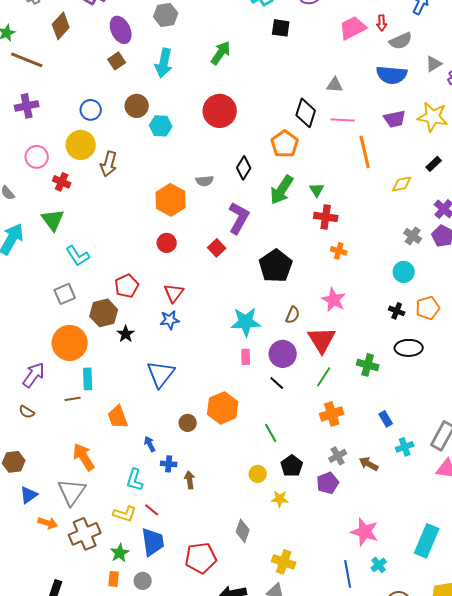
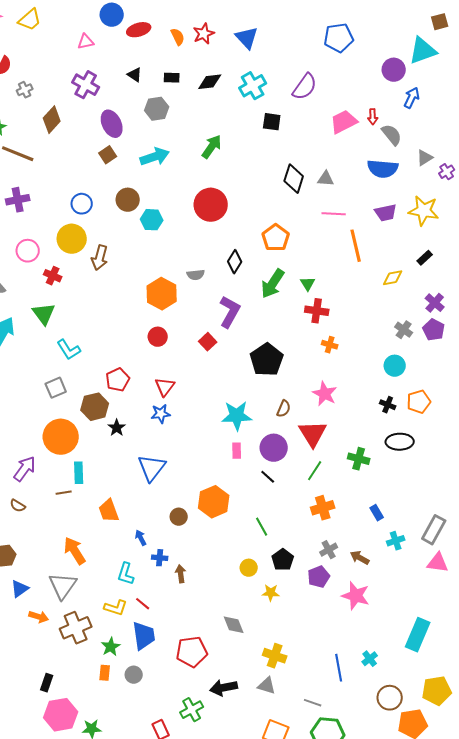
gray semicircle: (401, 41) -> (392, 135), turned -105
cyan arrow: (164, 63) -> (155, 157), turned -120
black diamond: (306, 113) -> (294, 179), moved
gray diamond: (243, 531) -> (234, 625), turned -40
pink star: (365, 532) -> (356, 596), moved

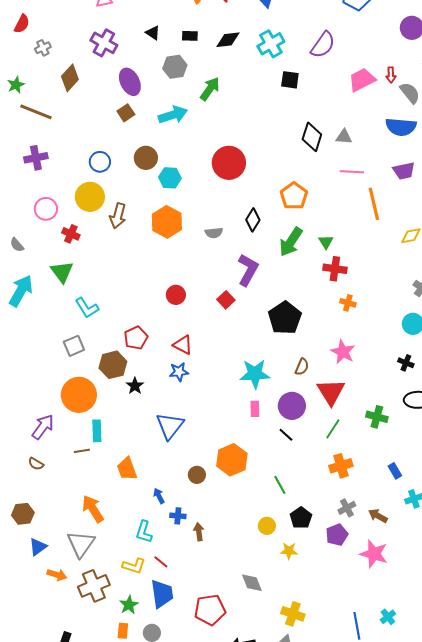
green arrow: (212, 147) -> (210, 89), moved
orange hexagon: (162, 294) -> (167, 222), moved
red triangle: (165, 387) -> (183, 345), turned -40

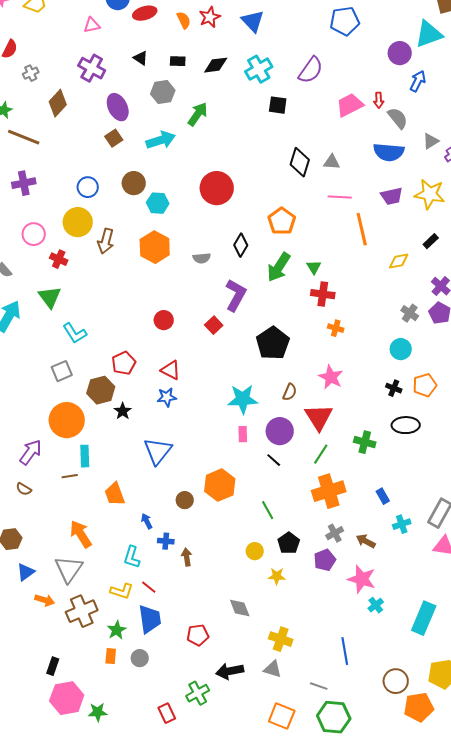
orange cross: (341, 466) -> (329, 491), size x1.4
red pentagon: (210, 610) -> (198, 635), size x0.7
cyan cross: (388, 617) -> (376, 605), moved

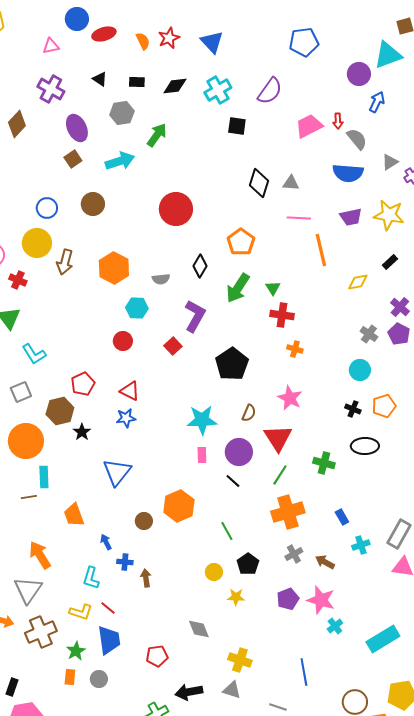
cyan hexagon: (158, 203) -> (137, 308), moved
purple pentagon: (325, 560) -> (288, 599), moved
cyan rectangle: (424, 618) -> (383, 639), turned 36

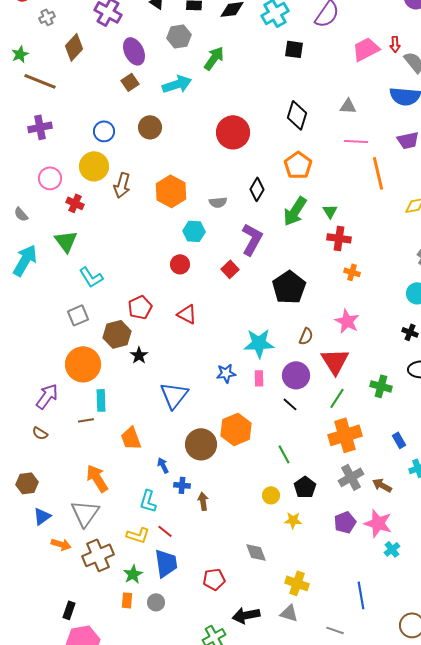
black diamond: (259, 183) -> (297, 115), moved
blue star: (126, 418) -> (226, 373), moved
brown circle: (144, 521) -> (201, 444), size x1.8
gray cross: (294, 554) -> (351, 477), size x1.4

